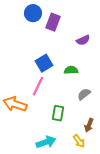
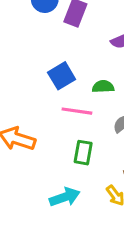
pink line: (38, 86) -> (77, 111), moved, turned 72

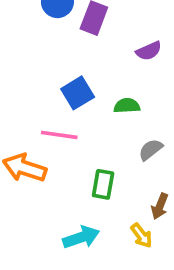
pink line: (77, 111) -> (59, 135), moved

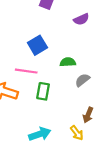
green semicircle: (127, 106) -> (68, 62), moved
green rectangle: (103, 184) -> (43, 91), moved

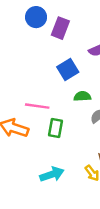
blue square: (37, 45) -> (68, 69), moved

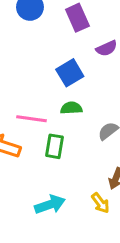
purple rectangle: (60, 28) -> (77, 18), moved, turned -45
green semicircle: (82, 96) -> (71, 108), moved

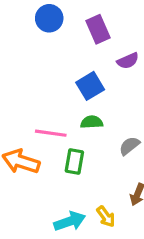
yellow arrow: (100, 203) -> (106, 217), moved

